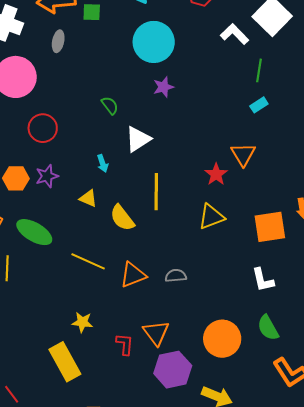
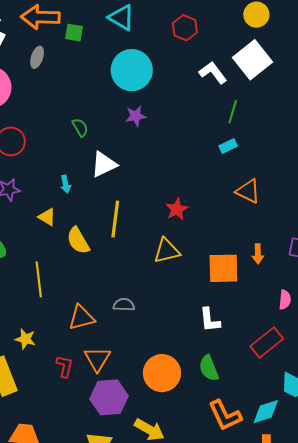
orange triangle: (243, 154) -> (248, 191), moved, turned -40
yellow line: (88, 261) -> (39, 279), turned 52
orange triangle: (133, 275) -> (81, 318), moved

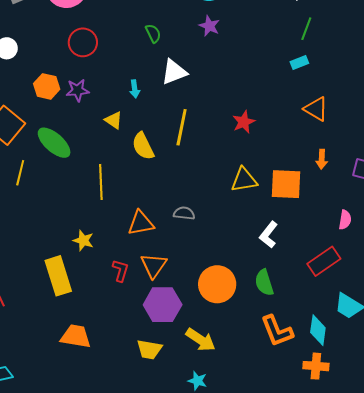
purple star: (136, 116) -> (209, 26), turned 30
yellow triangle: (167, 251) -> (244, 180), moved
orange arrow: (258, 254) -> (322, 159), moved
white L-shape: (210, 320) -> (269, 235), turned 40
cyan diamond: (266, 412) -> (318, 330), turned -68

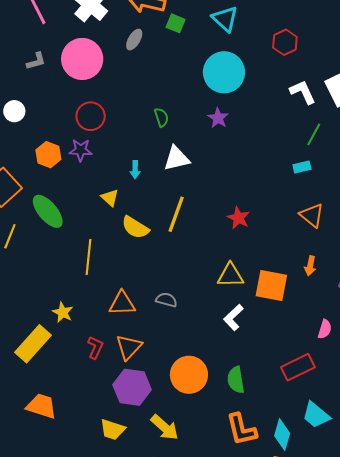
purple star: (78, 90) -> (81, 150), moved
red star: (244, 122) -> (238, 218), turned -30
yellow semicircle: (143, 146) -> (135, 227), turned -40
white L-shape: (269, 235) -> (233, 317), moved
yellow rectangle: (58, 276) -> (33, 344), turned 51

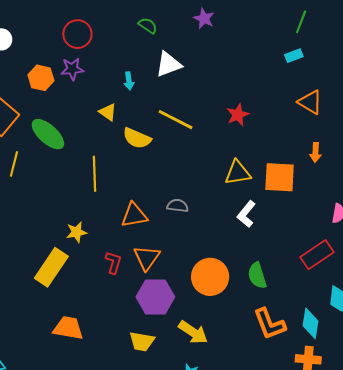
green semicircle: (161, 117) -> (148, 26), turned -30
yellow line: (176, 214) -> (176, 120), turned -75
red star: (238, 218) -> (238, 115), turned 30
yellow star: (63, 312) -> (77, 232), turned -30

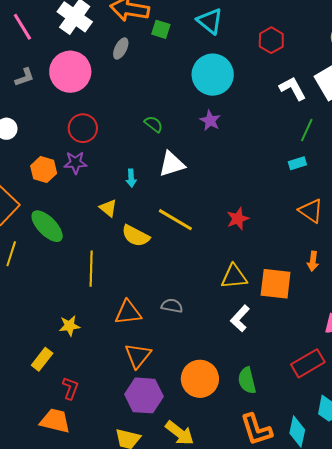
red L-shape: (114, 262) -> (70, 388), moved
yellow rectangle: (51, 267) -> (42, 359), size x0.6

